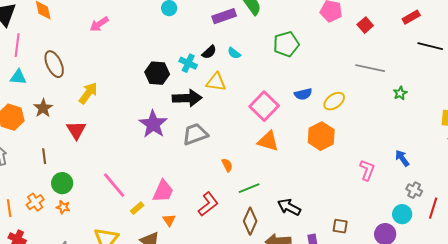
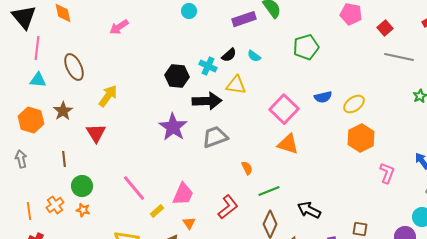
gray line: (370, 68) -> (399, 57), moved
orange hexagon: (321, 136) -> (361, 138), moved

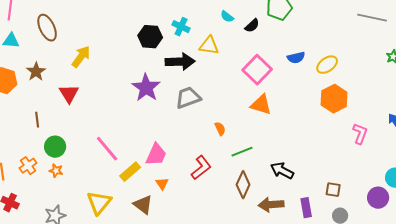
black semicircle: (229, 55) -> (252, 26), moved
yellow rectangle: (157, 211) -> (130, 172), size x1.5

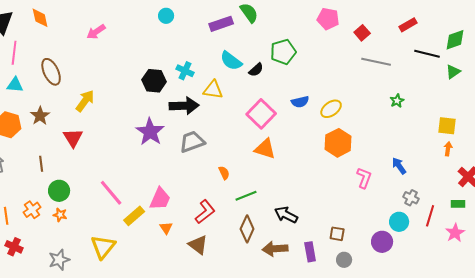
cyan semicircle: (227, 17) -> (231, 61), size x1.6
brown triangle: (143, 205) -> (198, 245), moved

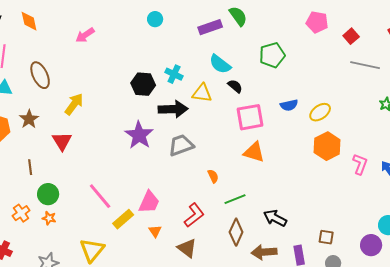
black semicircle: (256, 70) -> (235, 86), moved, turned -98
pink square: (261, 114) -> (250, 117), turned 36
pink L-shape: (364, 178) -> (360, 164), moved

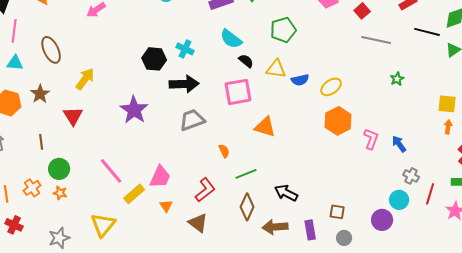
yellow triangle: (202, 93) -> (276, 69), moved
pink square: (250, 117) -> (238, 92), moved
purple star: (139, 135) -> (134, 110), moved

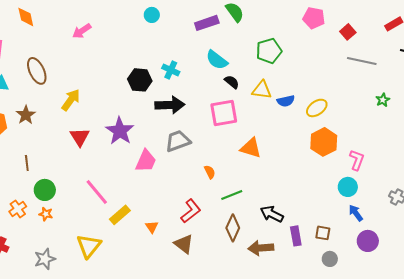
red triangle: (73, 116) -> (80, 137), moved
blue arrow: (399, 144) -> (356, 213), moved
pink trapezoid: (160, 177) -> (146, 161), moved
cyan circle: (399, 200) -> (348, 187), moved
purple rectangle: (310, 230) -> (296, 236), moved

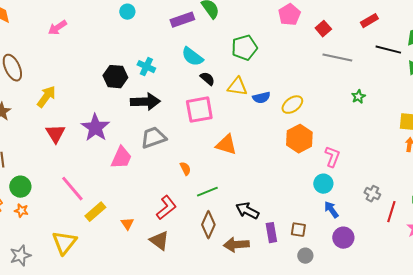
pink pentagon: (314, 18) -> (289, 15), turned 30

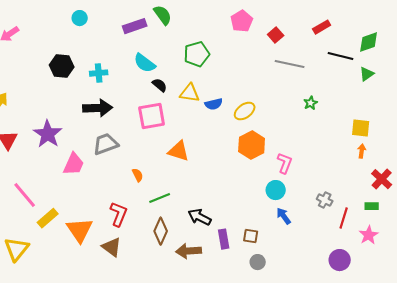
cyan cross: (146, 67) -> (99, 73), turned -30
black hexagon: (115, 77) -> (62, 66), moved
red L-shape: (166, 208) -> (119, 214), turned -30
orange triangle: (127, 224) -> (80, 230), size x2.0
purple circle: (343, 238) -> (340, 260), moved

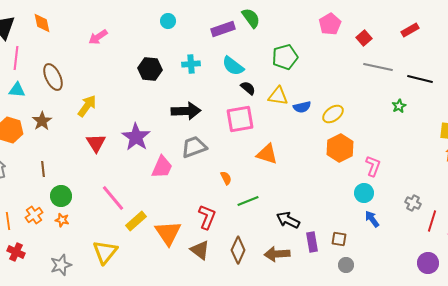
black line: (341, 56) -> (420, 79), moved
cyan cross: (99, 73) -> (191, 64), moved
brown diamond: (161, 231) -> (238, 250), moved

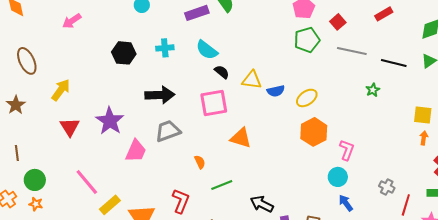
green pentagon: (285, 57) -> (307, 40), moved

